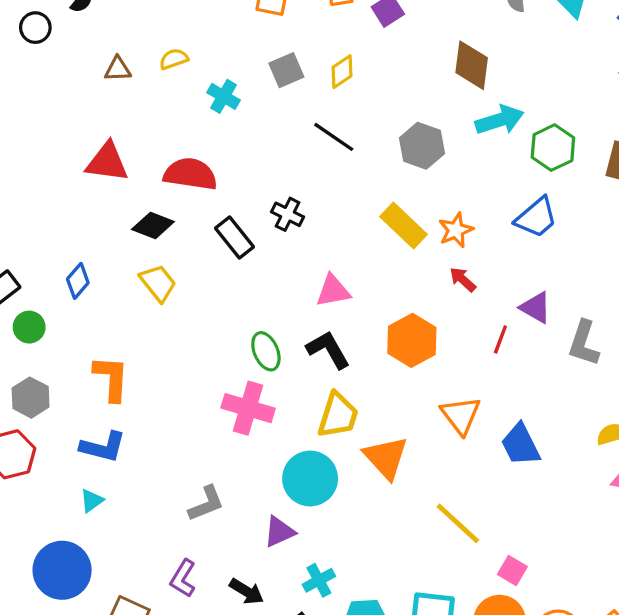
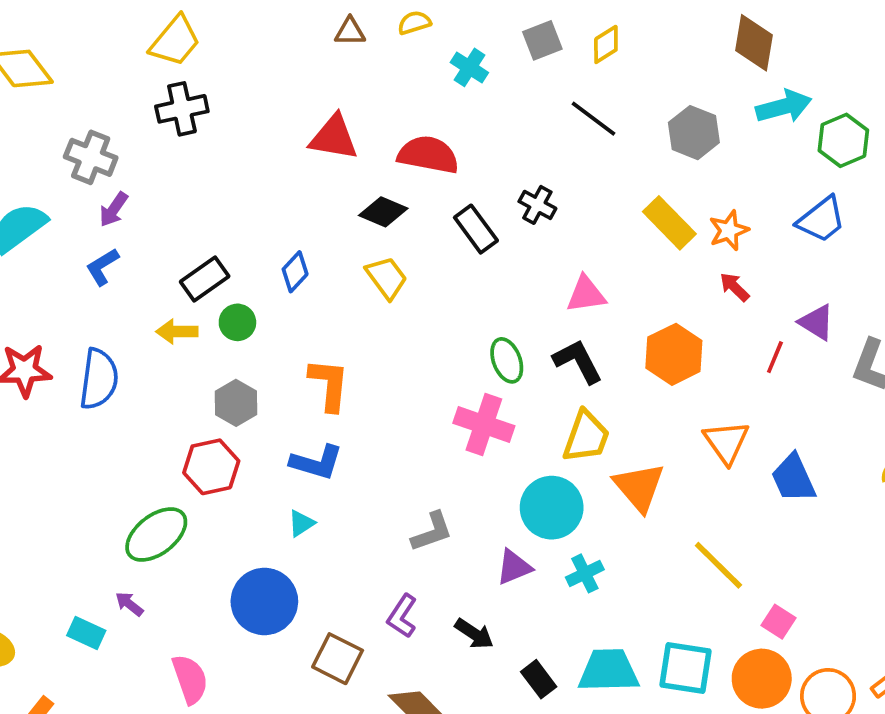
cyan cross: (319, 580) -> (585, 573), moved

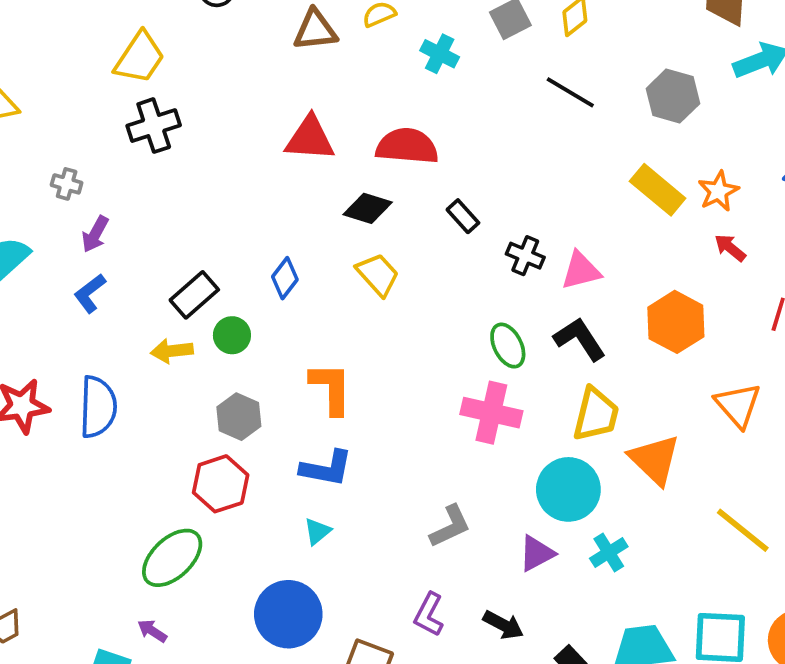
brown triangle: (350, 32) -> (315, 30), size x1.4
gray cross: (91, 157) -> (67, 184), size x0.6
black cross: (537, 205) -> (525, 256), moved
black rectangle: (476, 229) -> (463, 216), size x0.7

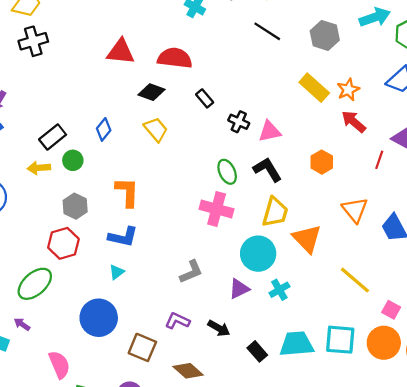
red arrow: (730, 248) -> (354, 122), size x1.4
orange hexagon: (676, 322) -> (322, 162), size x0.7
purple L-shape: (429, 614) -> (177, 321), turned 85

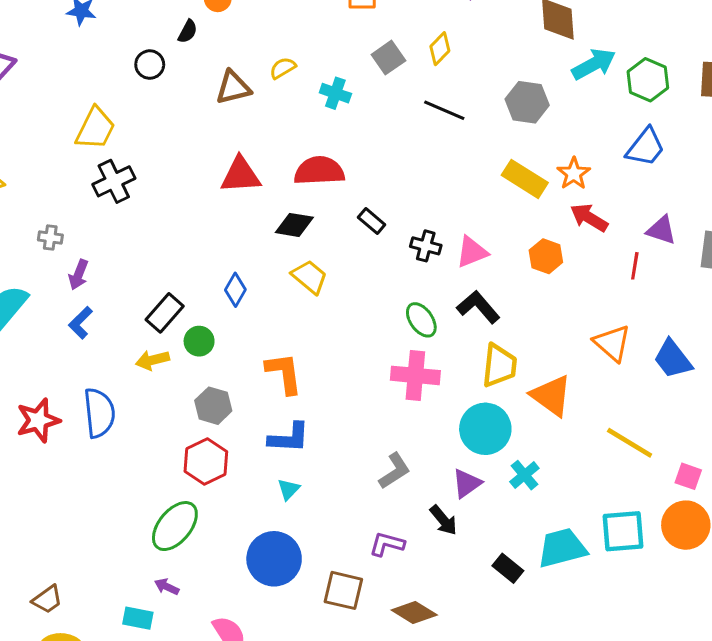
orange hexagon: (322, 162) -> (546, 256), moved
black arrow: (219, 328) -> (443, 520), moved, turned 30

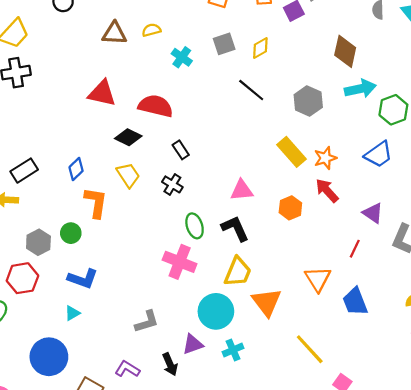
black cross: (426, 246) -> (172, 184), moved
red line: (635, 266) -> (355, 249), moved
green circle: (199, 341) -> (71, 233), moved
orange L-shape: (284, 373) -> (96, 203), moved

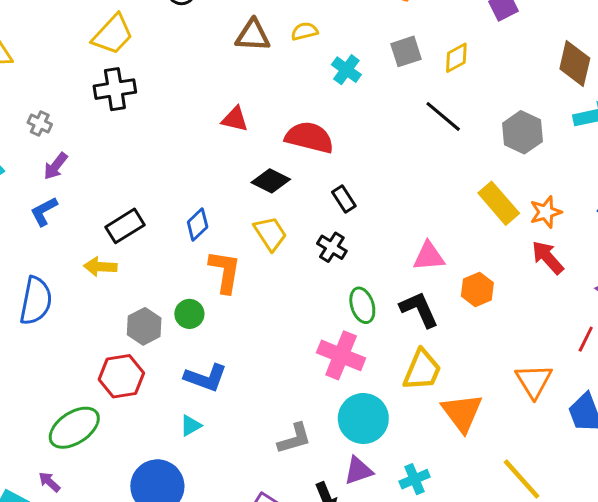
red triangle: (102, 93) -> (235, 119), size x0.7
orange hexagon: (290, 208) -> (477, 289), moved
cyan circle: (216, 311) -> (363, 418), moved

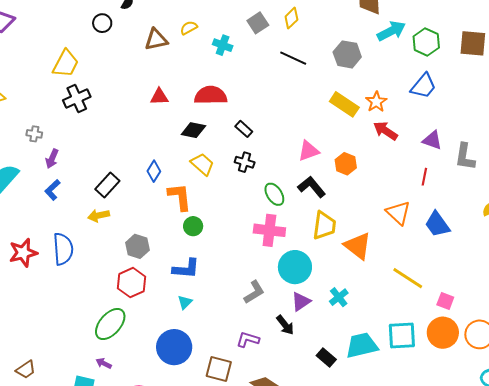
green circle: (189, 314) -> (193, 226), moved

